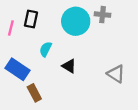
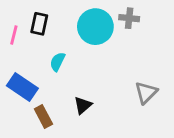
black triangle: (69, 66) -> (83, 105), moved, turned 48
gray triangle: (116, 74) -> (146, 93), turned 42

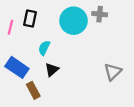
black triangle: (83, 105) -> (52, 70), moved

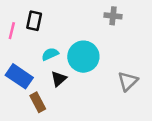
cyan circle: (74, 21) -> (83, 57), moved
cyan semicircle: (44, 48) -> (50, 54), turned 40

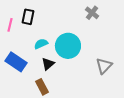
gray cross: (113, 16) -> (92, 13), turned 32
brown rectangle: (38, 102) -> (42, 87), moved

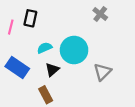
gray triangle: (104, 66) -> (102, 72), moved

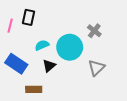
gray cross: (100, 14) -> (94, 31), moved
brown rectangle: (46, 95) -> (34, 89), moved, turned -63

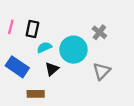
black rectangle: (29, 17) -> (32, 29), moved

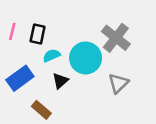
gray cross: (99, 32) -> (116, 38), size x1.6
blue rectangle: (17, 67) -> (20, 78), turned -70
brown rectangle: (36, 94) -> (41, 110), turned 42

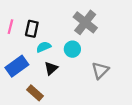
gray cross: (116, 38) -> (85, 22), moved
cyan circle: (86, 58) -> (72, 49), size x0.6

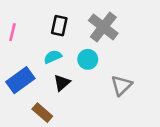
black rectangle: (32, 29) -> (59, 26), moved

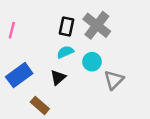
black rectangle: (59, 26) -> (66, 26), moved
cyan semicircle: (53, 57) -> (65, 52), moved
cyan circle: (88, 59) -> (92, 62), moved

